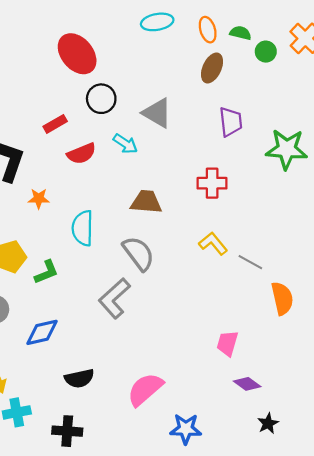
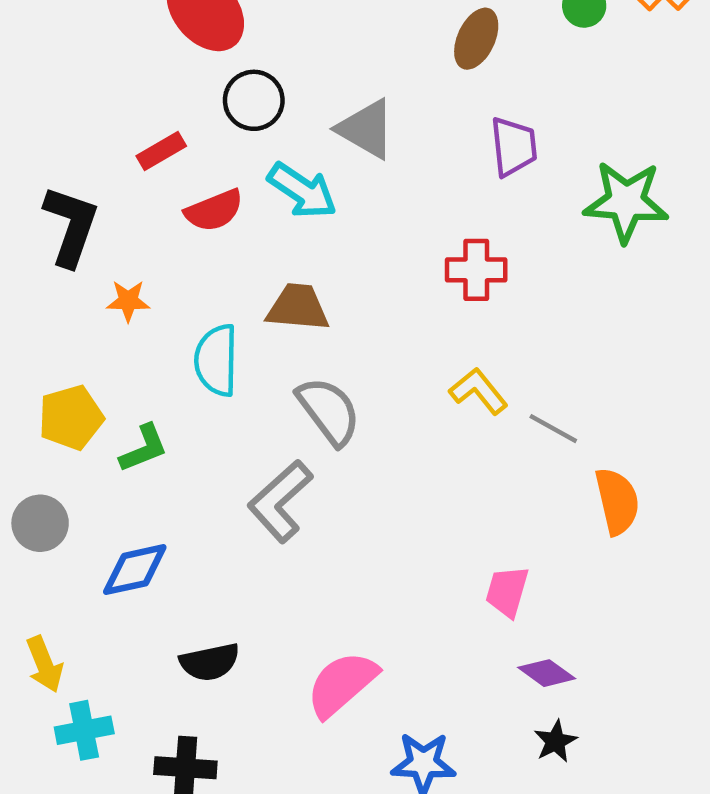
cyan arrow: (125, 144) -> (302, 191), size x1.4
brown trapezoid: (146, 202) -> (298, 307), moved
black star: (268, 423) -> (556, 741), moved

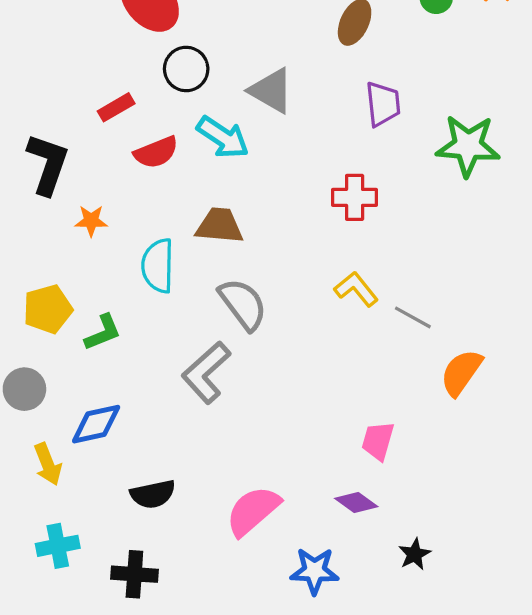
orange semicircle: (617, 501) -> (461, 372), turned -132
yellow arrow: (44, 664) -> (48, 464), moved
purple diamond: (547, 673) -> (356, 502), moved

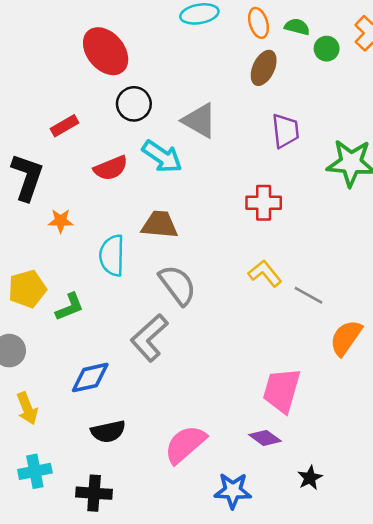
red rectangle: (116, 107) -> (64, 126), moved
blue diamond: (96, 424) -> (90, 378), moved
pink trapezoid: (378, 441) -> (282, 390), size x1.5

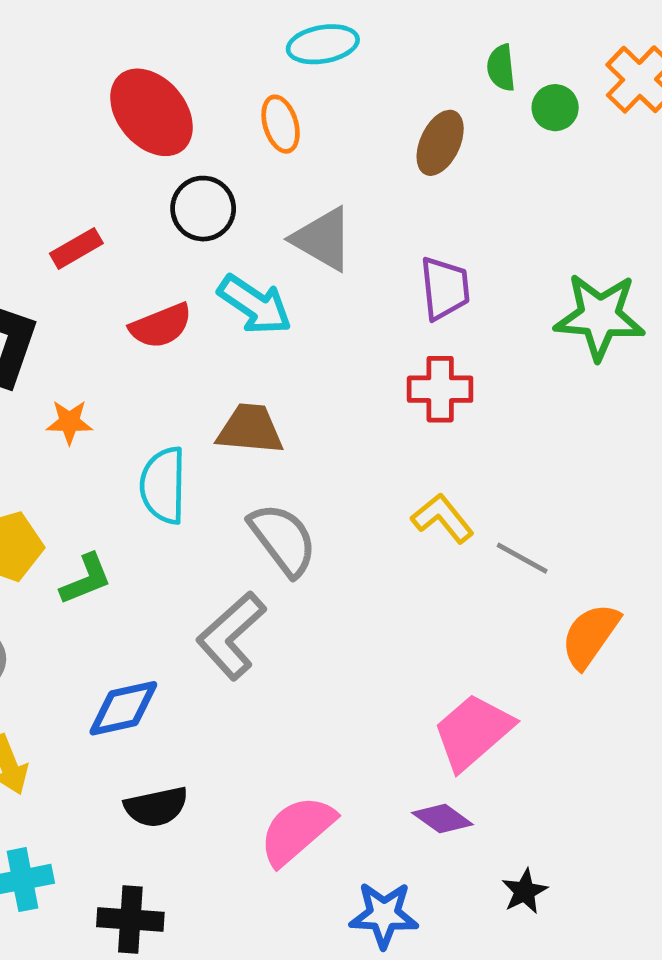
orange ellipse: (258, 23) -> (281, 124), moved
green semicircle: (297, 27) -> (501, 68), turned -110
purple trapezoid: (285, 131) -> (445, 288), moved
pink trapezoid: (282, 390) -> (473, 732), turned 33

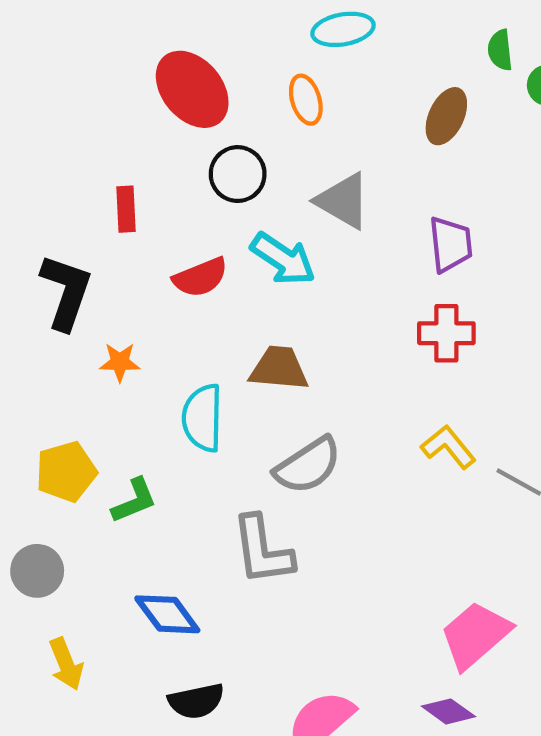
red rectangle: (76, 248) -> (126, 209), turned -63
gray semicircle: (283, 539) -> (308, 465), turned 94
gray L-shape: (231, 636) -> (262, 550), turned -56
blue diamond: (123, 708) -> (167, 614), turned 66

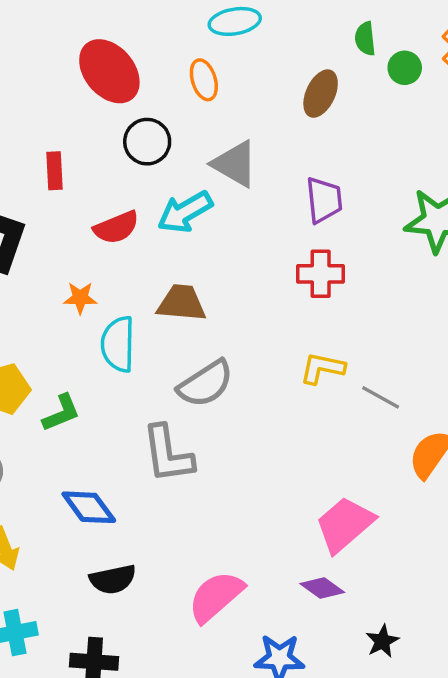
cyan arrow: (283, 259) -> (185, 212), turned 116
orange star: (120, 362) -> (80, 298), moved
yellow L-shape: (448, 447) -> (322, 368), turned -39

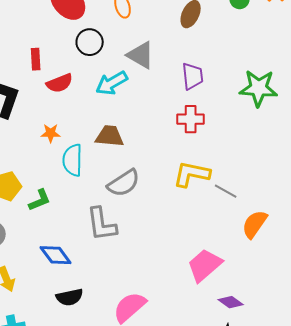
red semicircle: (116, 227) -> (60, 83), moved
yellow L-shape: (322, 368) -> (192, 174), size x1.4
purple diamond: (322, 588) -> (231, 302), moved

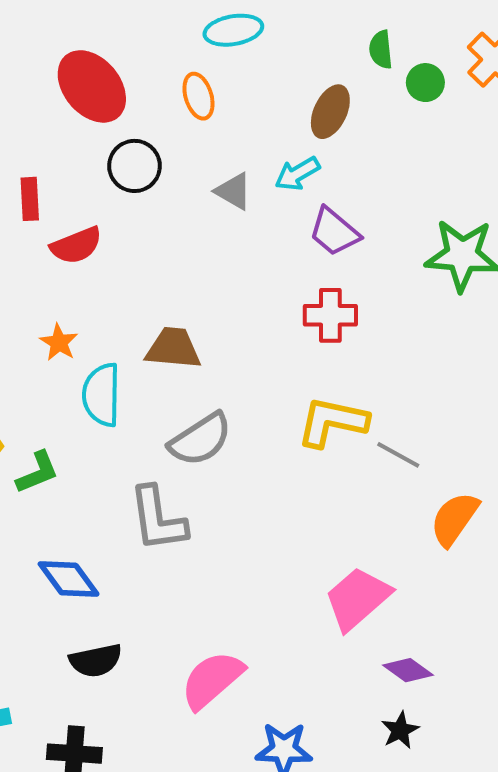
gray triangle: (141, 55) -> (233, 191), size x0.7
purple trapezoid: (193, 76) -> (334, 232), turned 136
cyan arrow: (112, 83) -> (297, 174), moved, size x0.7
orange star: (51, 133) -> (59, 342), turned 30

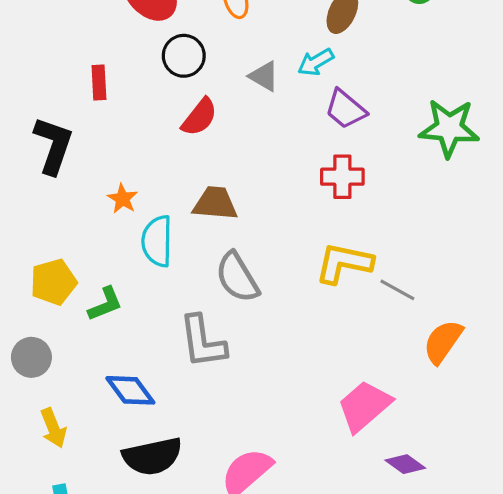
red semicircle: (76, 245) -> (199, 117), moved, turned -30
gray semicircle: (200, 439) -> (237, 277), turned 92
black semicircle: (96, 660) -> (152, 456), size x1.4

